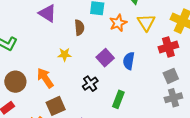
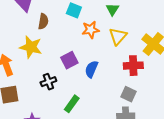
brown semicircle: (79, 28) -> (43, 21), moved
yellow star: (65, 55) -> (31, 47), size x1.6
gray square: (171, 76) -> (129, 94), turned 35

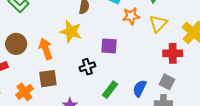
purple square: (69, 60) -> (109, 46), turned 30
blue semicircle: (91, 69) -> (140, 88), moved

